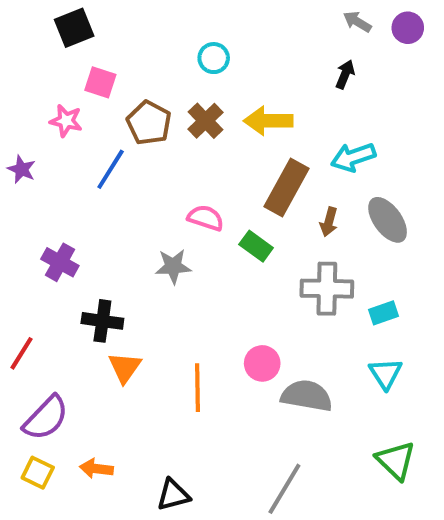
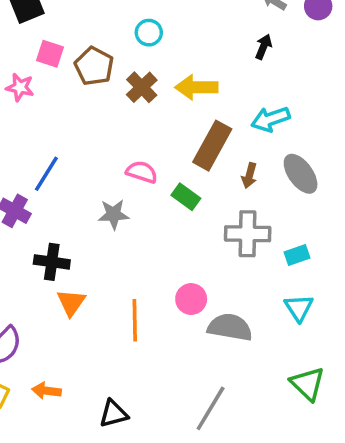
brown pentagon: (149, 123) -> (94, 66), moved
blue line: (111, 169) -> (46, 174), moved

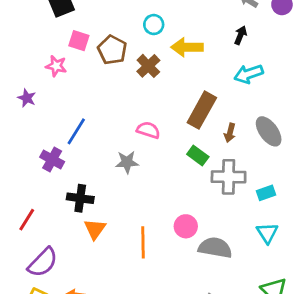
yellow arrow: (196, 87) -> (187, 47), moved
cyan arrow: (271, 119) -> (249, 74), moved
green rectangle: (186, 197) -> (198, 155), moved

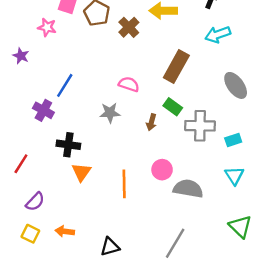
brown arrow: (230, 133) -> (151, 122), moved
purple semicircle: (43, 262) -> (35, 202), size x0.7

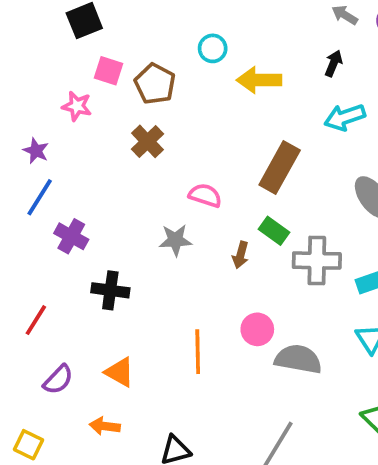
brown cross: (129, 27) -> (148, 141), moved
blue line: (65, 85) -> (40, 197), moved
orange triangle: (81, 172) -> (120, 372), moved, turned -36
yellow square: (30, 234) -> (28, 445), moved

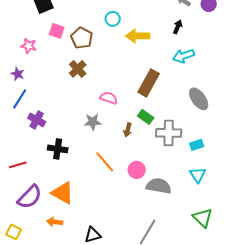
pink star: (77, 106) -> (29, 46), moved
red line: (36, 320) -> (18, 165), turned 42
orange line: (198, 352) -> (105, 162), moved, turned -40
orange triangle: (120, 372) -> (63, 193), size x1.4
purple semicircle: (58, 380) -> (30, 197), size x1.5

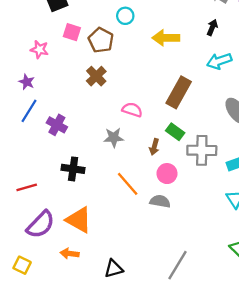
cyan circle: (113, 19) -> (125, 16), moved
purple cross: (37, 120) -> (57, 125), moved
pink circle: (137, 170) -> (167, 174), moved
gray semicircle: (159, 186) -> (160, 201), moved, size x0.7

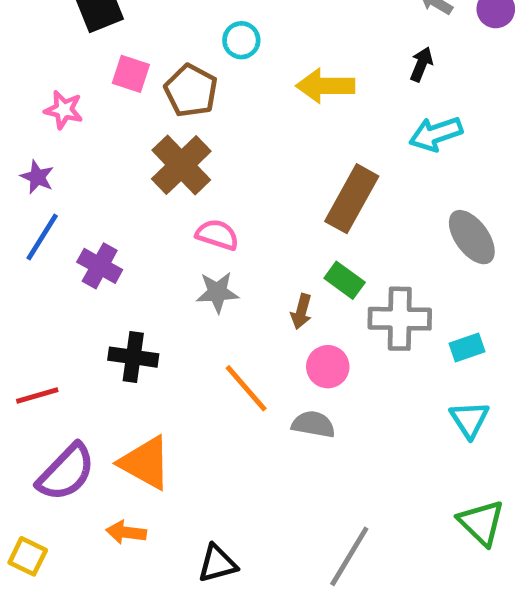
brown cross: (96, 76) -> (181, 165), size x1.4
pink semicircle: (132, 110) -> (217, 235), moved

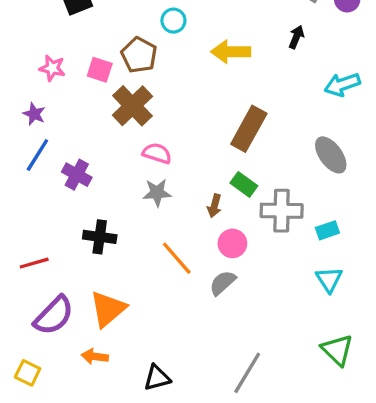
pink square: (131, 74) -> (100, 70), moved
cyan arrow: (436, 134) -> (342, 84), moved
gray semicircle: (313, 424) -> (223, 283), turned -52
orange triangle: (145, 463) -> (108, 309), turned 51

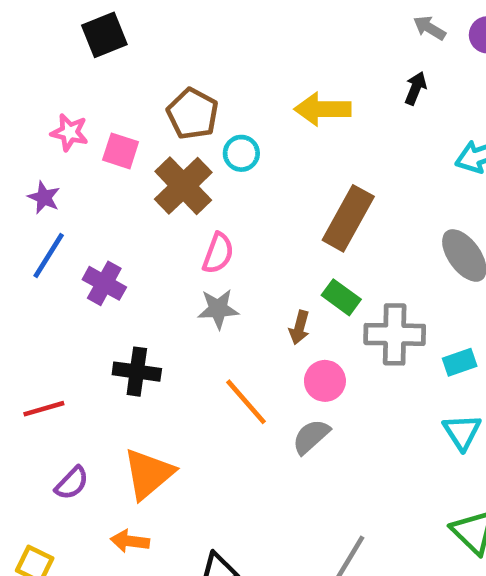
cyan circle: (173, 21) -> (241, 153), moved
pink square: (100, 70) -> (121, 151), moved
pink semicircle: (157, 153) -> (218, 253), turned 92
purple semicircle: (54, 316) -> (72, 483), size x0.6

